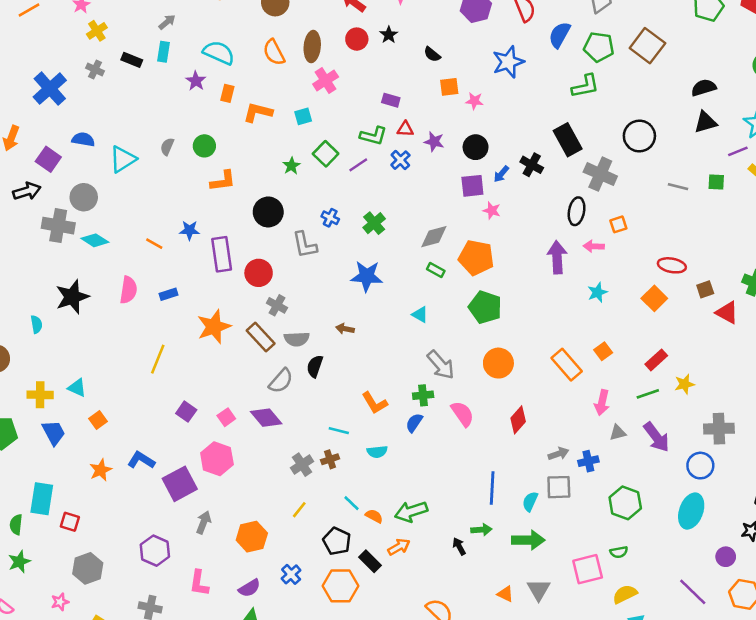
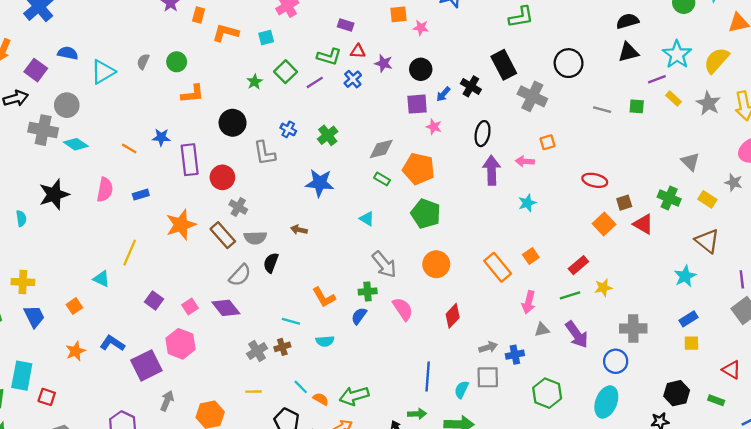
black ellipse: (577, 211) -> (483, 134), moved
orange square: (654, 298) -> (604, 224), moved
cyan triangle: (77, 388) -> (101, 279), moved
yellow line: (299, 510) -> (253, 392), turned 49

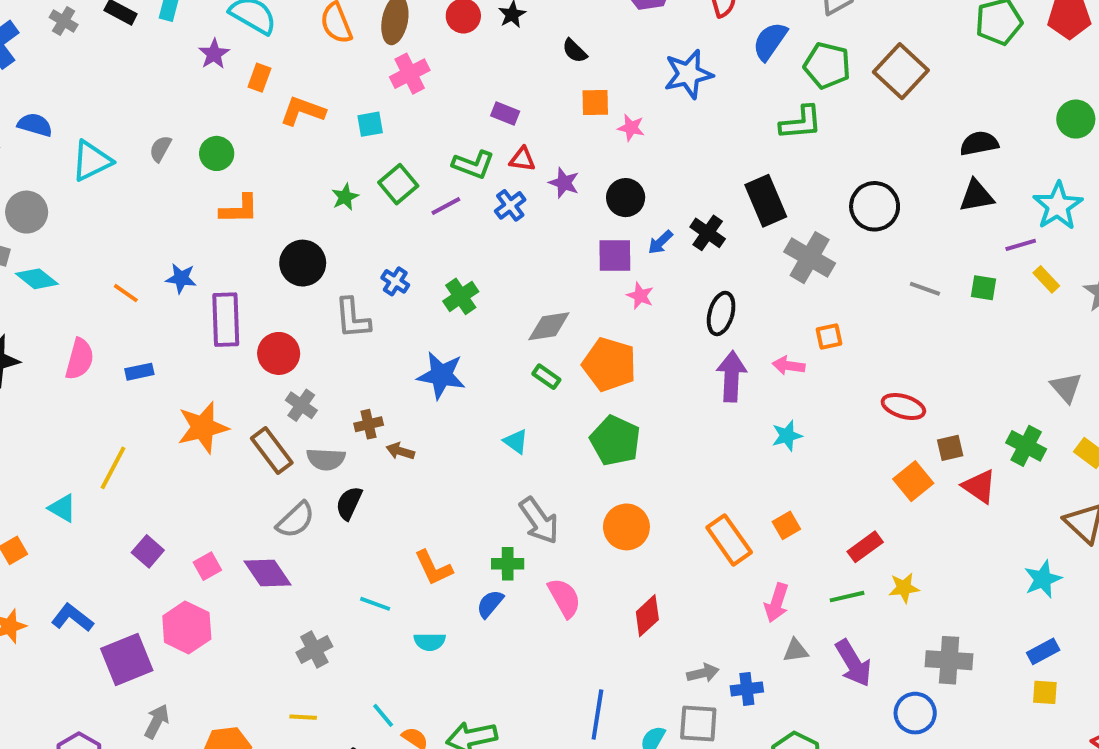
brown cross: (282, 347) -> (369, 424), moved

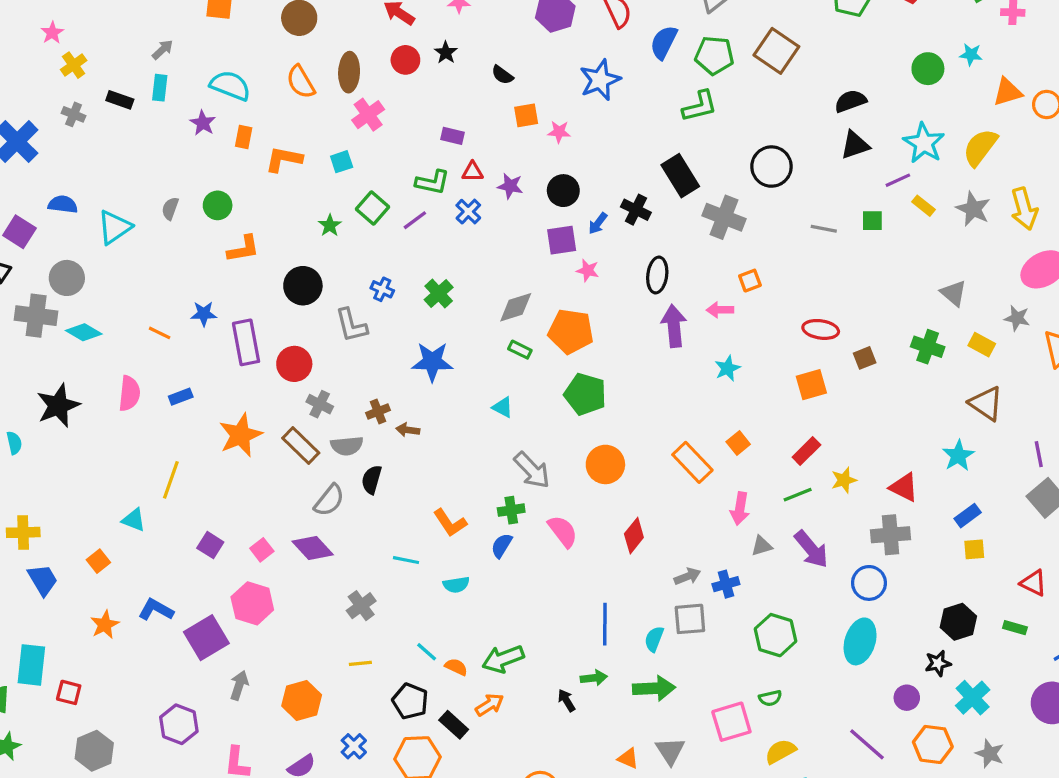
orange square: (913, 481) -> (811, 385), moved, turned 32
red triangle: (979, 486) -> (904, 487), moved

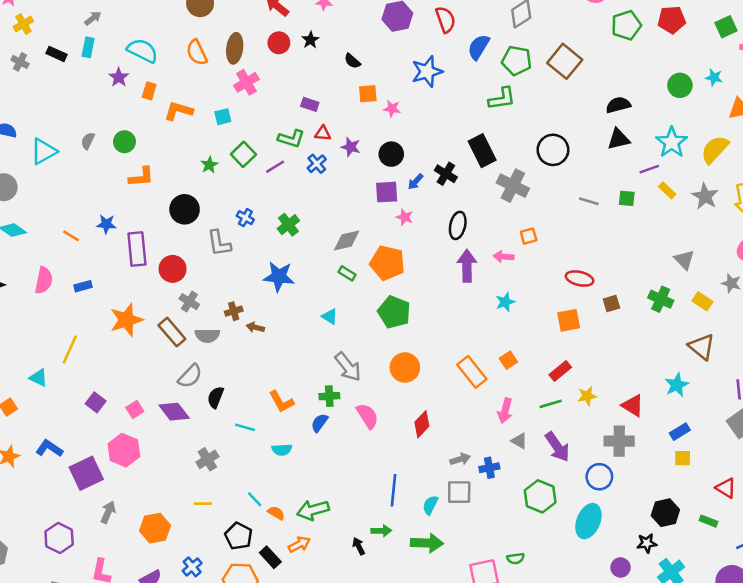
black semicircle: (372, 480) -> (216, 397), moved
gray triangle: (762, 546) -> (519, 441), turned 42
green hexagon: (775, 635) -> (540, 496), moved

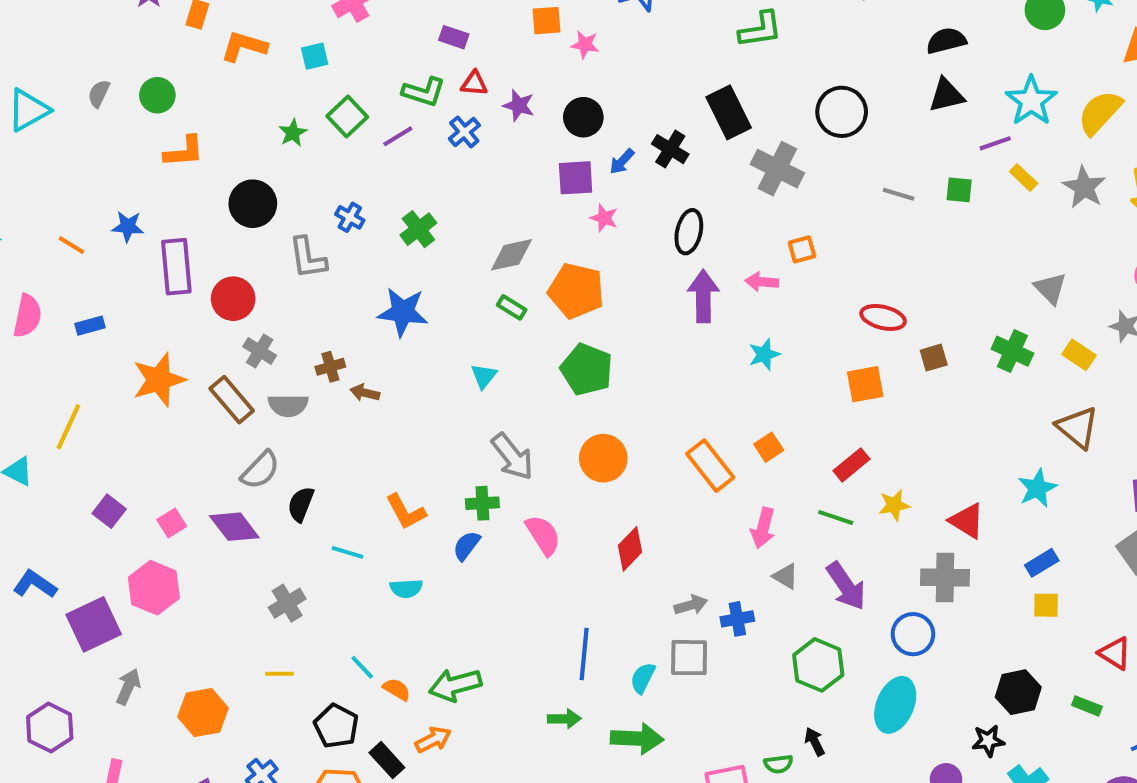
cyan triangle: (330, 317) -> (484, 376), turned 36
green line: (551, 404) -> (836, 518), turned 35
black arrow: (359, 546) -> (815, 742), moved

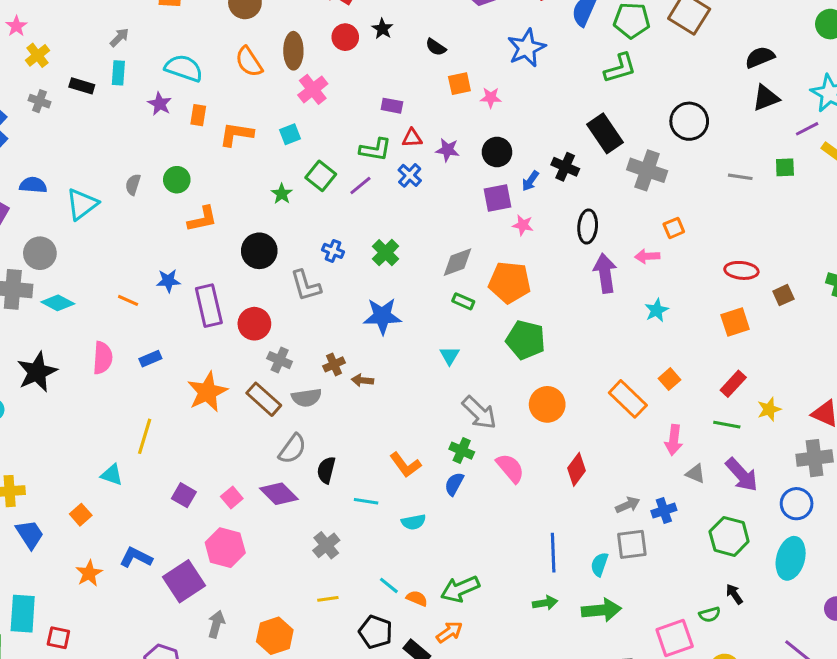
green cross: (482, 503) -> (462, 451), turned 35

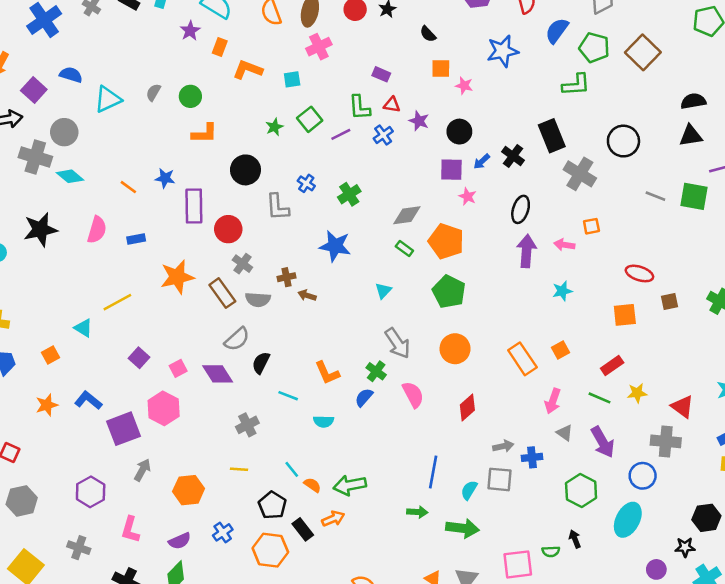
green L-shape: (375, 150) -> (359, 107), turned 64
green square: (785, 167) -> (694, 196), size x1.6
yellow line: (145, 436) -> (117, 302), turned 32

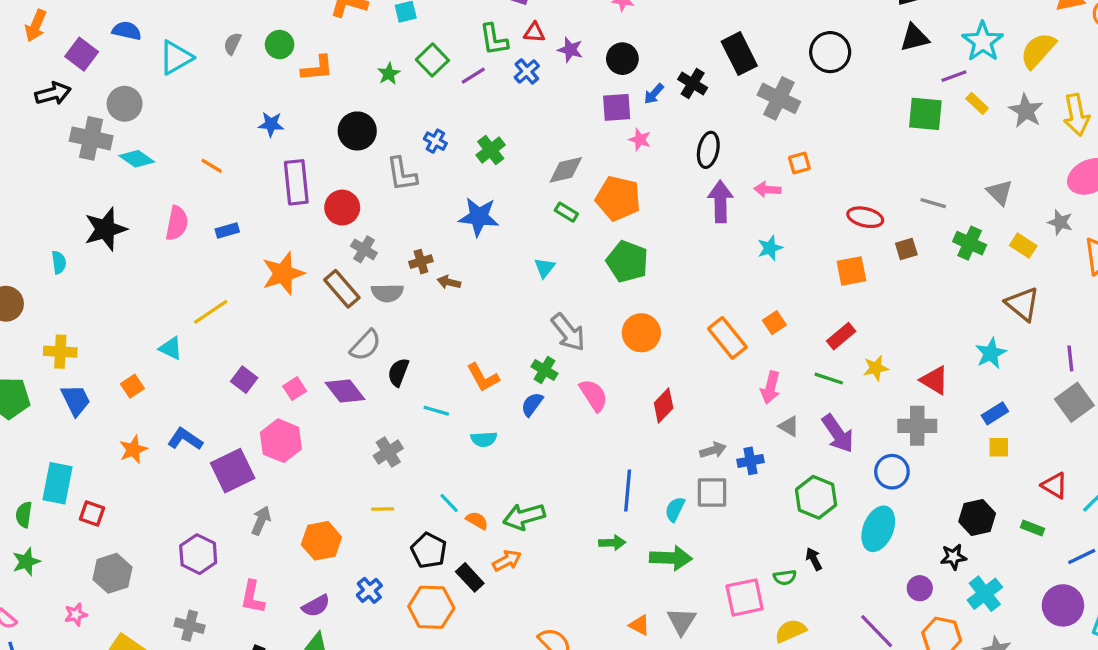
orange L-shape: (204, 133) -> (317, 68), moved
blue star: (165, 178) -> (271, 124), moved
gray line: (655, 196) -> (933, 203), moved

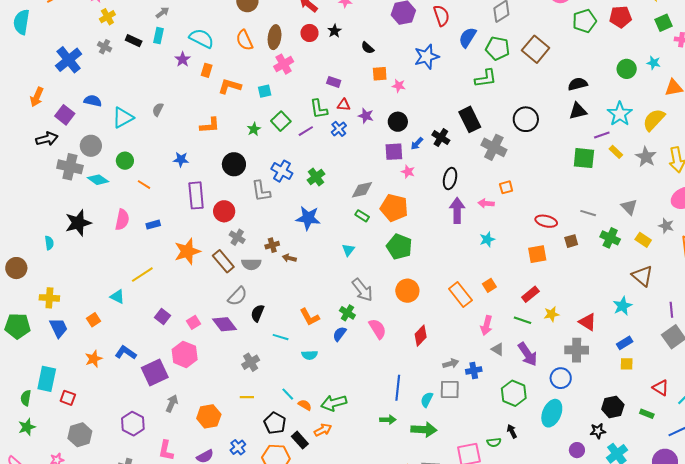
green circle: (280, 45) -> (125, 161), moved
blue cross: (435, 141) -> (282, 171), size x1.5

